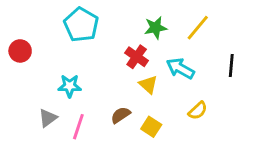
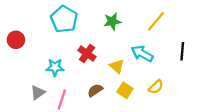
green star: (156, 28) -> (112, 21), moved
red cross: (137, 57) -> (87, 54), moved
yellow square: (151, 127) -> (125, 90), moved

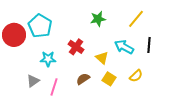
cyan pentagon: (64, 19) -> (40, 26), moved
red circle: (16, 40) -> (14, 35), size x1.5
black line: (182, 51) -> (149, 45), moved

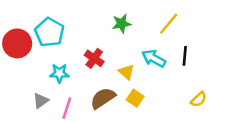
yellow semicircle: (136, 76) -> (199, 99), moved
brown semicircle: (83, 79) -> (103, 98), size x1.5

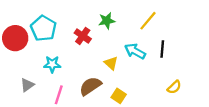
red cross: (94, 58) -> (83, 36), moved
yellow square: (135, 98) -> (119, 96), moved
gray triangle: (41, 101) -> (27, 85), moved

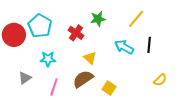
yellow triangle: (111, 63) -> (90, 58), moved

